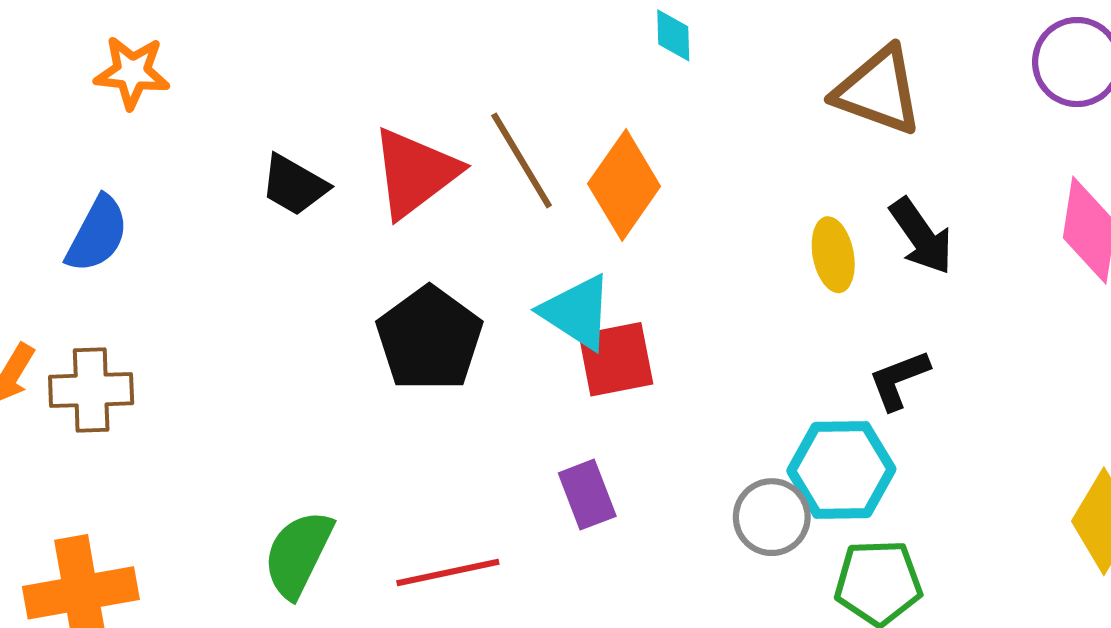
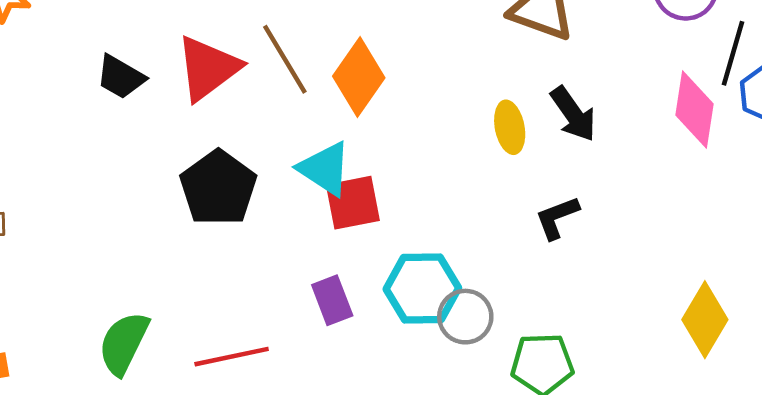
cyan hexagon: (841, 470) -> (422, 289), moved

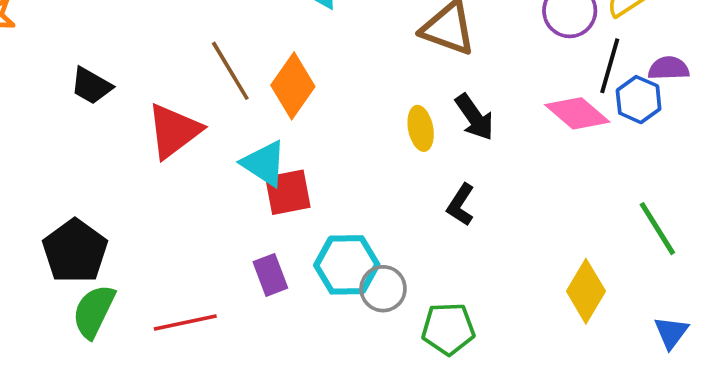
red triangle: (208, 68) -> (174, 131), moved
pink diamond: (695, 110) -> (577, 113), turned -58
black pentagon: (218, 188) -> (75, 251), moved
black L-shape: (557, 218) -> (461, 205), turned -36

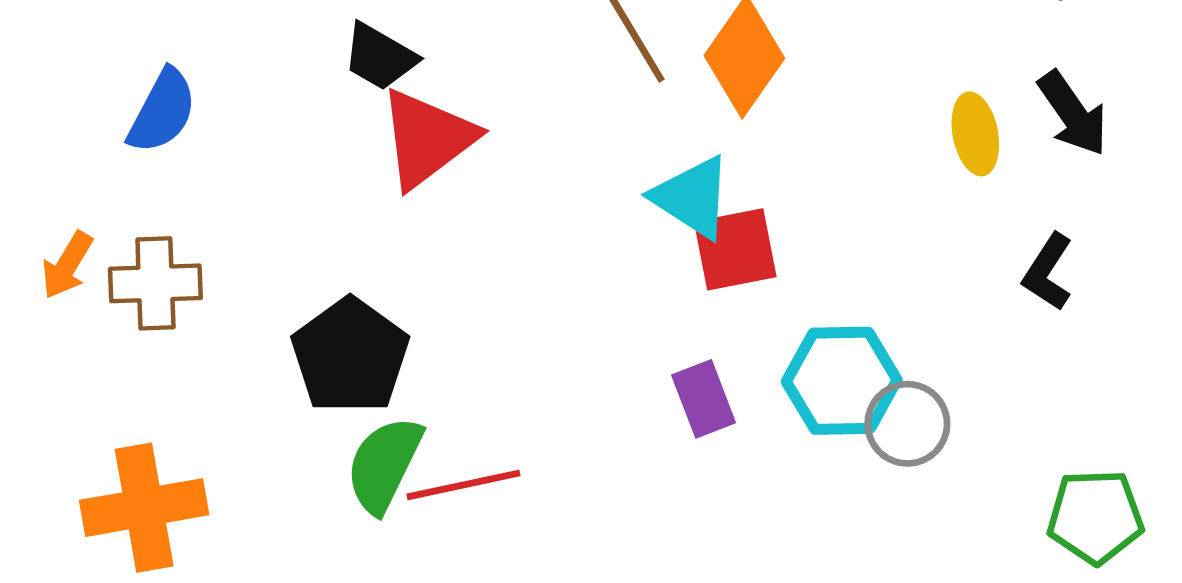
red triangle: (174, 131) -> (427, 138), moved
red line: (185, 323) -> (463, 485), moved
green pentagon: (448, 329) -> (1095, 517), moved

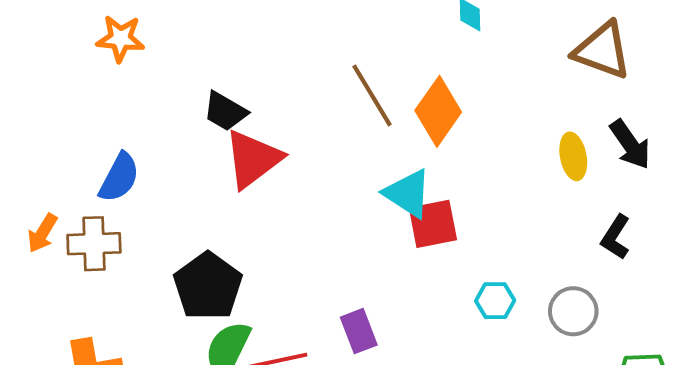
blue semicircle: (162, 111) -> (119, 178), moved
cyan hexagon: (842, 381) -> (495, 301), size x0.6
purple rectangle: (704, 399) -> (359, 331), moved
gray circle: (907, 424) -> (573, 311), moved

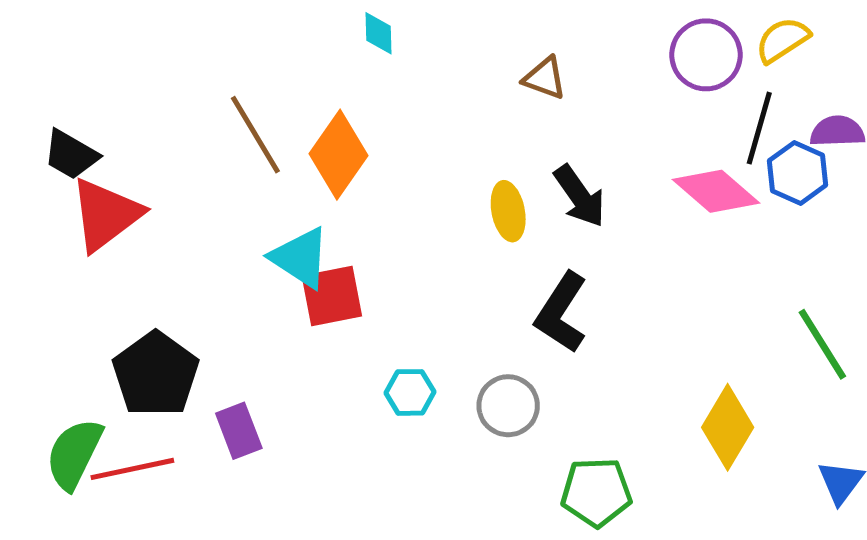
brown triangle: (602, 50) -> (545, 78), size x0.6
black L-shape: (616, 237) -> (561, 313), size x1.4
black pentagon: (208, 286) -> (156, 374), moved

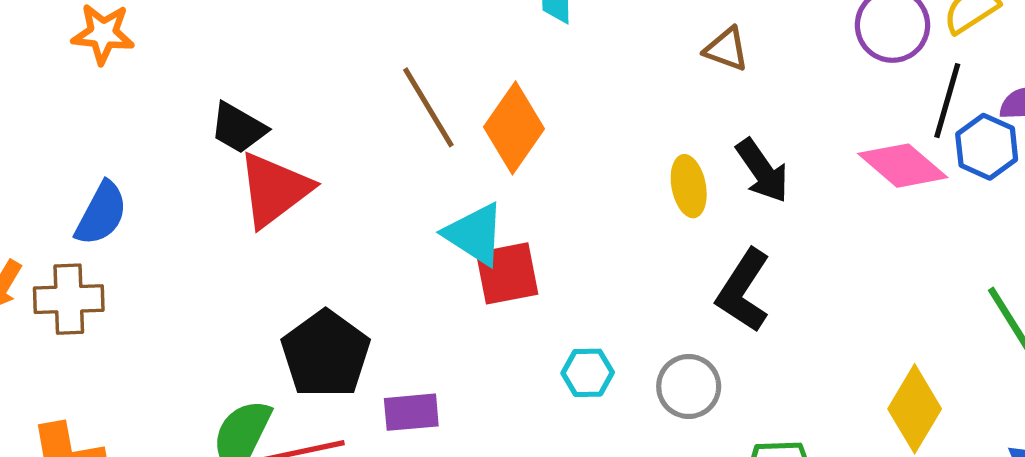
purple rectangle: (239, 431) -> (411, 412), turned -74

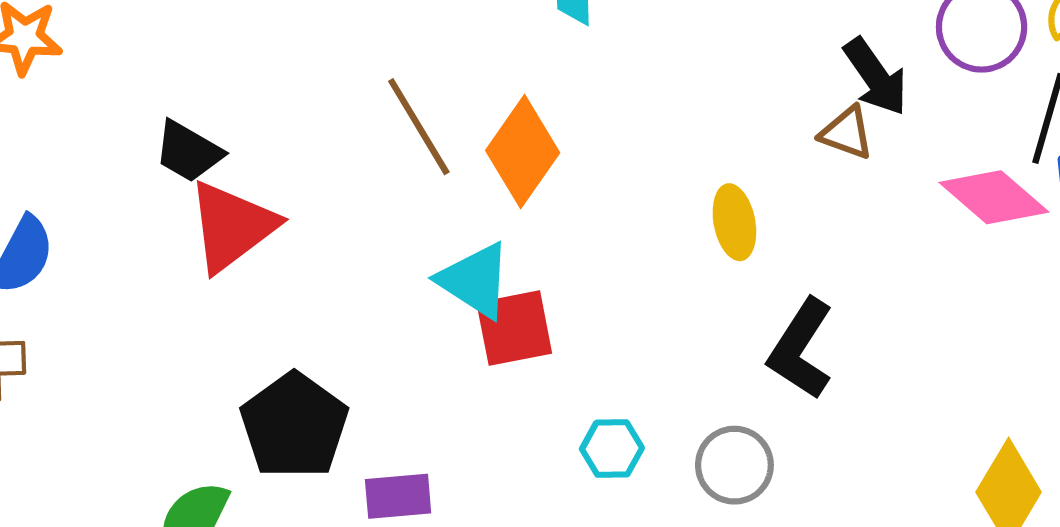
brown triangle: (726, 49) -> (847, 133), moved
black arrow: (762, 171) -> (876, 77), moved

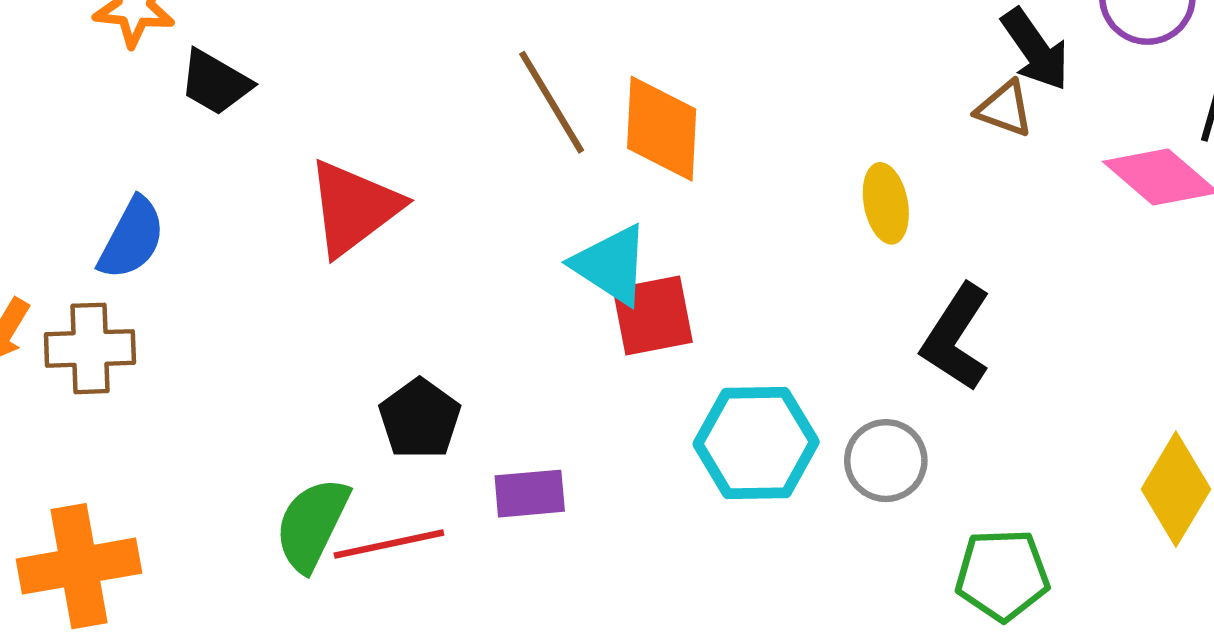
black trapezoid: (188, 152) -> (215, 82), moved
orange diamond: (523, 152) -> (662, 129), turned -32
black pentagon: (294, 426) -> (420, 419), size x0.7
cyan hexagon: (612, 449) -> (756, 443), size x1.8

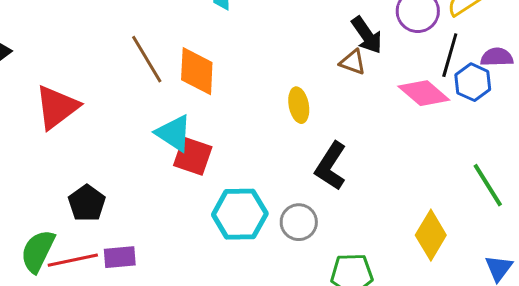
red square: (653, 315) -> (193, 156), turned 30
purple rectangle: (530, 494) -> (120, 257), moved

